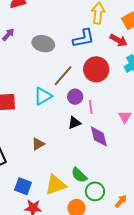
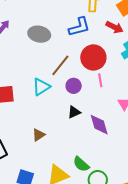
pink line: (91, 107) -> (100, 80), moved

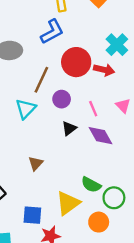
red arrow: (114, 27) -> (104, 70), moved
pink line: (100, 80) -> (93, 109), moved

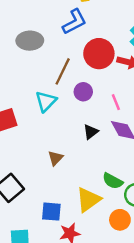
black triangle: (69, 128) -> (91, 132), moved

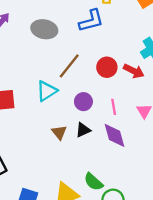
red circle: (99, 54) -> (107, 67), moved, size x0.7
purple circle: (83, 92) -> (83, 102), moved
brown triangle: (55, 158) -> (59, 132), moved, turned -35

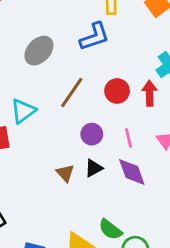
gray ellipse: (44, 29) -> (39, 51), turned -55
red arrow: (134, 71) -> (150, 93), turned -114
cyan triangle: (47, 91) -> (23, 111), moved

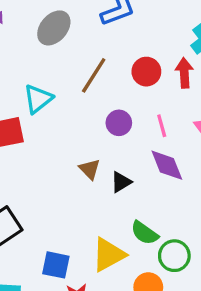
black triangle: (94, 168) -> (121, 182), moved

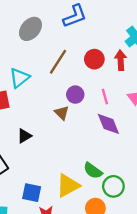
brown triangle: (90, 169) -> (62, 113), moved
black triangle: (121, 182) -> (24, 136), moved

